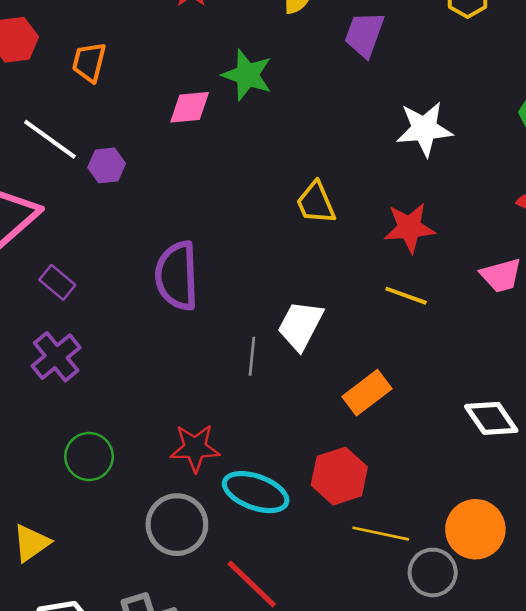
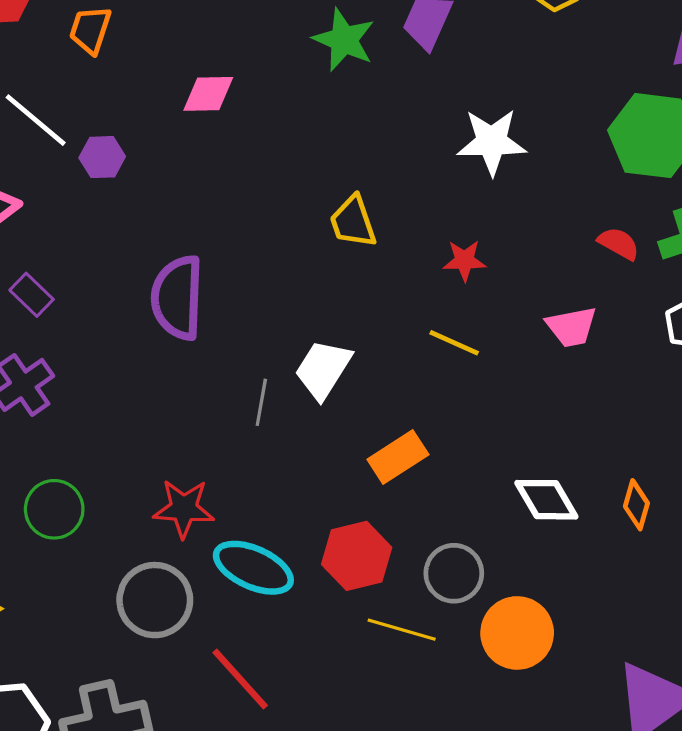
green star: (247, 75) -> (344, 40), moved
red star: (409, 228) -> (465, 260), size x0.7
gray circle: (433, 572) -> (454, 573), moved

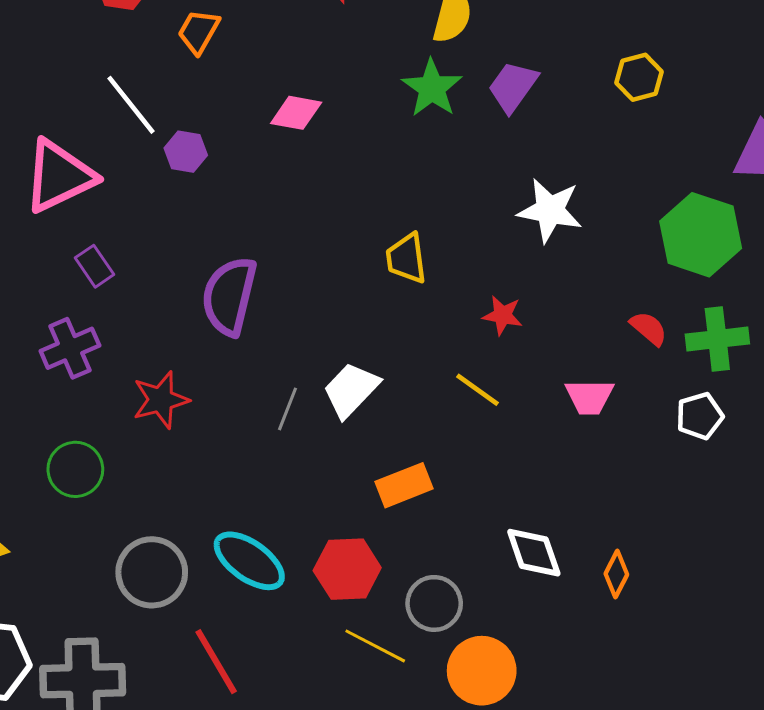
red star: (184, 508) -> (161, 400), moved, turned -30

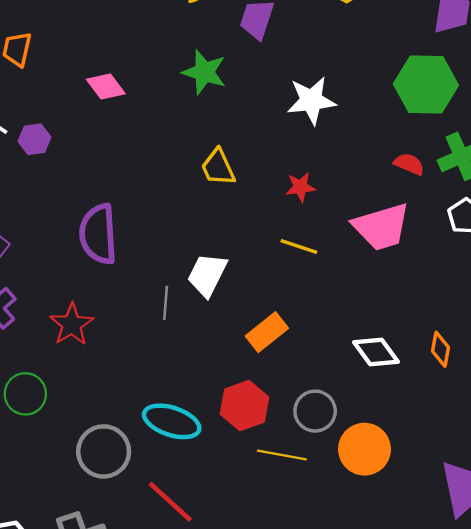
green star: (432, 88) -> (204, 72), moved
pink diamond: (296, 113) -> (106, 86), turned 60
pink trapezoid: (589, 397) -> (381, 227), size x1.6

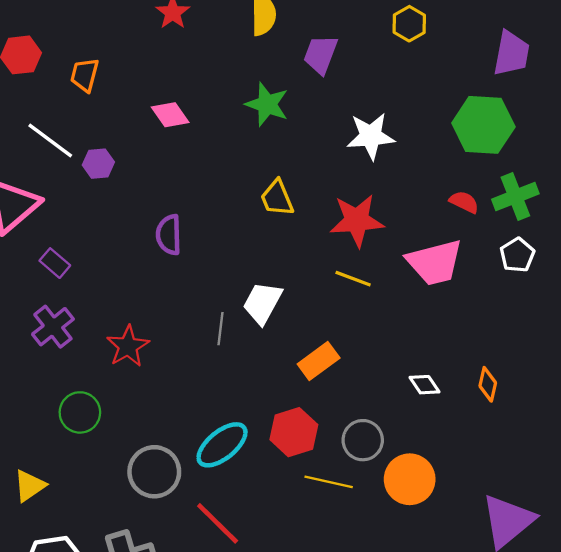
red star: (300, 187) -> (357, 220), size x1.8
purple semicircle: (98, 234) -> (169, 235), moved, size x0.7
white diamond: (376, 352) -> (424, 385), size x0.7
cyan ellipse: (172, 421) -> (222, 445), turned -60

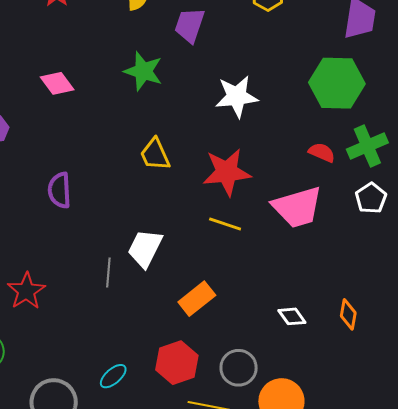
cyan ellipse: (222, 445) -> (113, 376), size x0.6

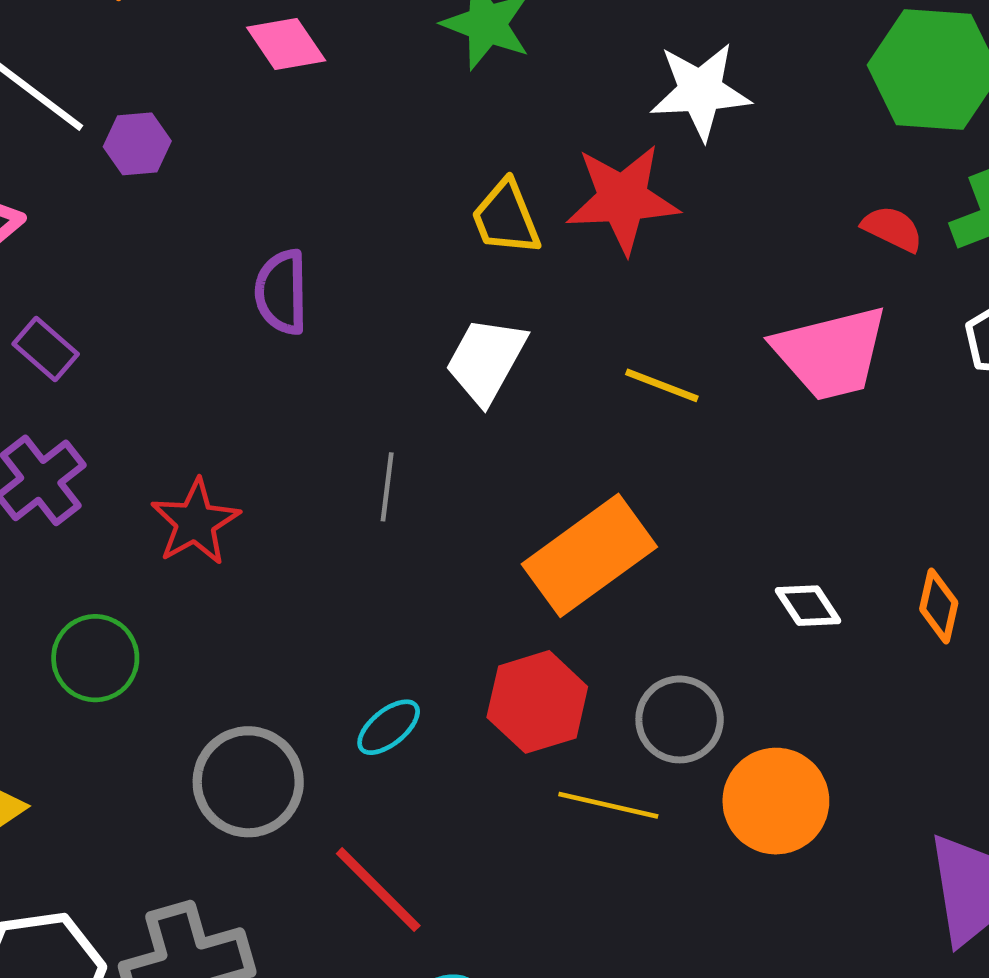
red star: (227, 172) -> (623, 199), moved
white trapezoid: (145, 248) -> (486, 360), moved
orange rectangle: (197, 299) -> (589, 555), size x1.5

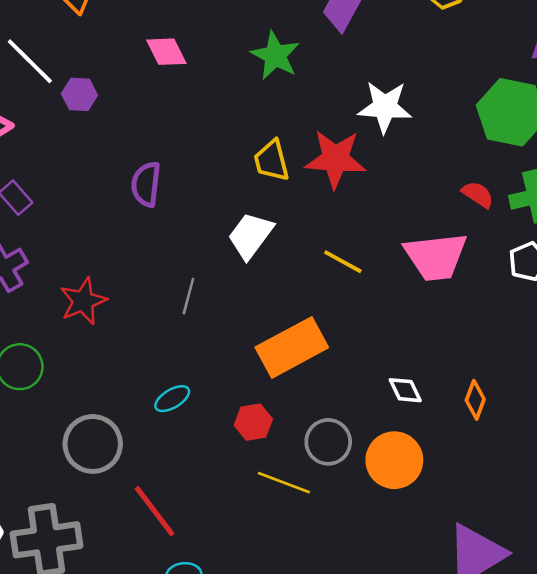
red hexagon: (537, 702) -> (253, 422), size x0.7
cyan ellipse: (389, 727) -> (172, 399), moved
orange circle: (776, 801) -> (394, 460), moved

